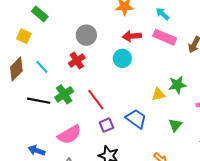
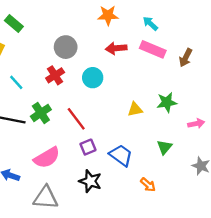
cyan circle: (122, 58) -> (93, 78), moved
yellow triangle: (158, 94) -> (135, 109), moved
blue trapezoid: (136, 119) -> (121, 155), moved

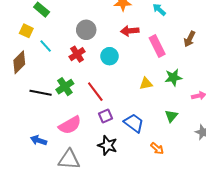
pink rectangle: (153, 49) -> (157, 46), moved, turned 40
cyan line: (16, 82) -> (46, 46), moved

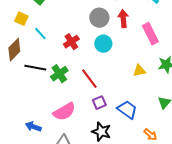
gray circle: (86, 30) -> (99, 18), moved
red arrow: (130, 31) -> (123, 19), turned 90
black line: (41, 93) -> (35, 68), moved

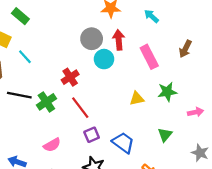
red cross: (71, 42) -> (70, 77), moved
cyan circle: (103, 44) -> (104, 59), moved
pink semicircle: (64, 112) -> (52, 145), size x0.7

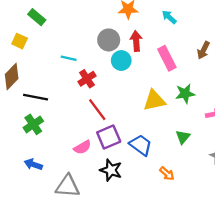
cyan line: (25, 57) -> (69, 58), moved, turned -35
yellow triangle: (137, 99) -> (154, 100), size x1.5
green cross: (46, 102) -> (33, 124), moved
purple square: (92, 135) -> (109, 137), size x1.5
pink semicircle: (52, 145) -> (82, 147), moved

